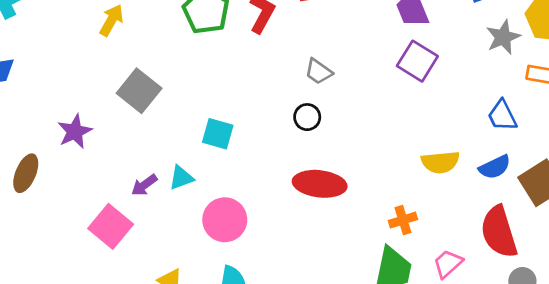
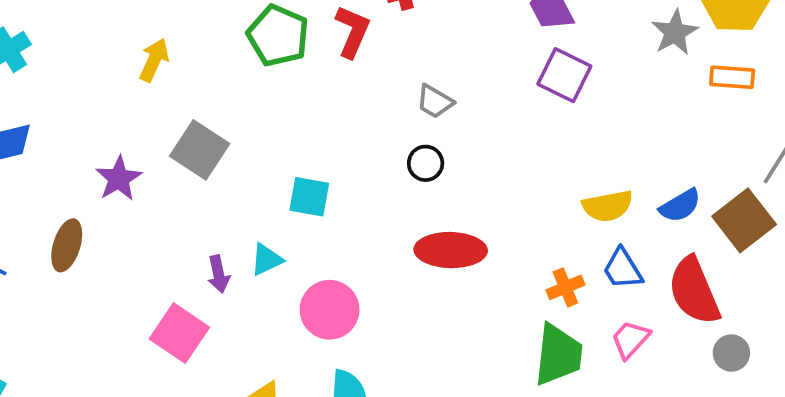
blue trapezoid: (502, 116) -> (623, 269), moved
purple star: (75, 132) -> (119, 179), moved
brown ellipse: (26, 173) -> (67, 245), moved
purple arrow: (144, 185) -> (219, 274), turned -60

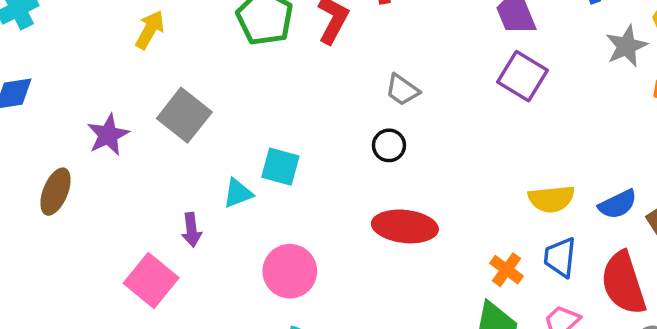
cyan triangle: (266, 260) -> (238, 193), moved
blue trapezoid: (623, 269) -> (560, 257), turned 33
orange cross: (565, 287) -> (507, 270), turned -36

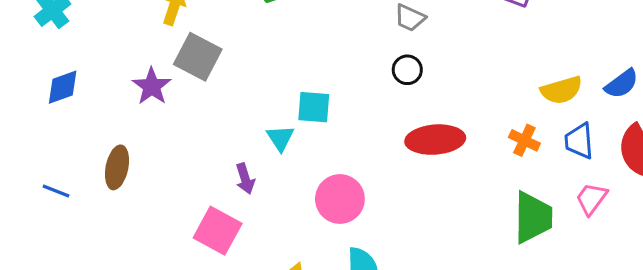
gray square: (184, 115) -> (198, 57), moved
purple star: (108, 135) -> (152, 86), moved
cyan triangle: (238, 193) -> (280, 138), turned -32
orange cross: (507, 270) -> (524, 140), moved

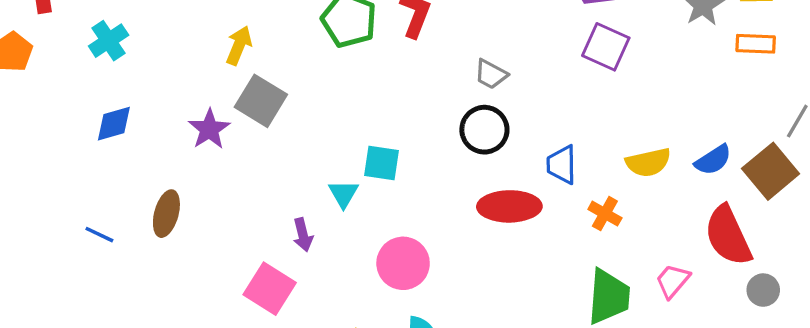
black circle: (407, 70) -> (484, 130), size x1.5
blue trapezoid: (579, 141) -> (562, 165), moved

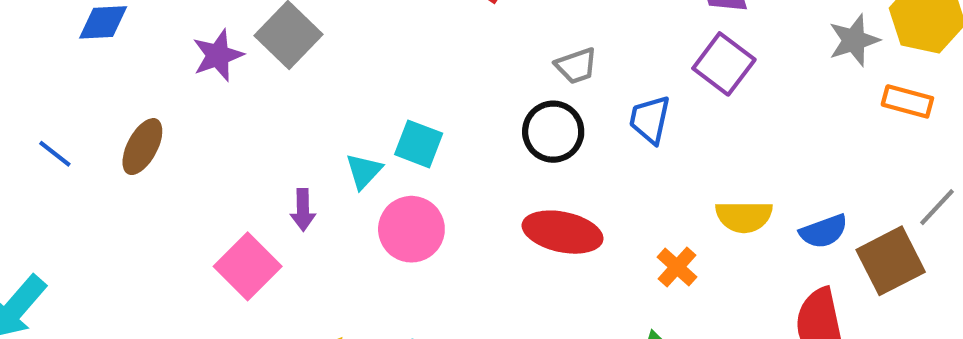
gray trapezoid: (491, 74) -> (576, 66), turned -60
blue trapezoid: (562, 165) -> (650, 120), moved
pink circle: (403, 263) -> (411, 229), moved

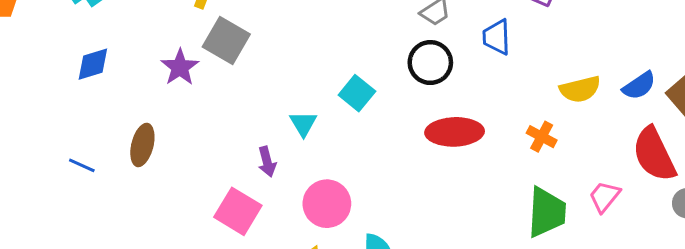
cyan square: (419, 144) -> (357, 93), moved, turned 32
pink circle: (411, 229) -> (327, 204), moved

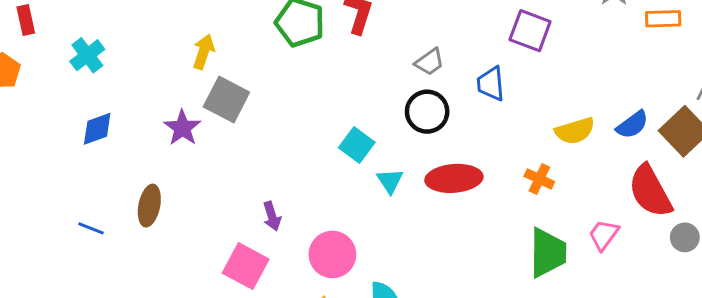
cyan triangle: (303, 124) -> (390, 181), moved

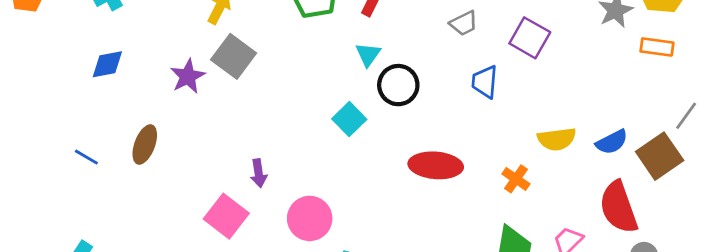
gray trapezoid: (429, 62) -> (464, 23), moved
black circle: (427, 112) -> (398, 85), moved
cyan triangle: (390, 181) -> (368, 55), moved

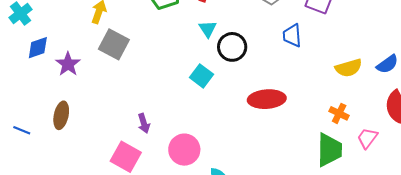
blue diamond: (107, 64) -> (38, 48), moved
purple star: (188, 76) -> (68, 64), moved
orange cross: (516, 179) -> (339, 113), moved

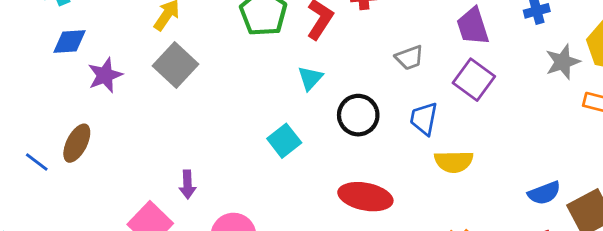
black circle: (232, 47) -> (358, 115), moved
yellow semicircle: (349, 68) -> (454, 162), moved
blue line: (22, 130) -> (37, 162), moved

